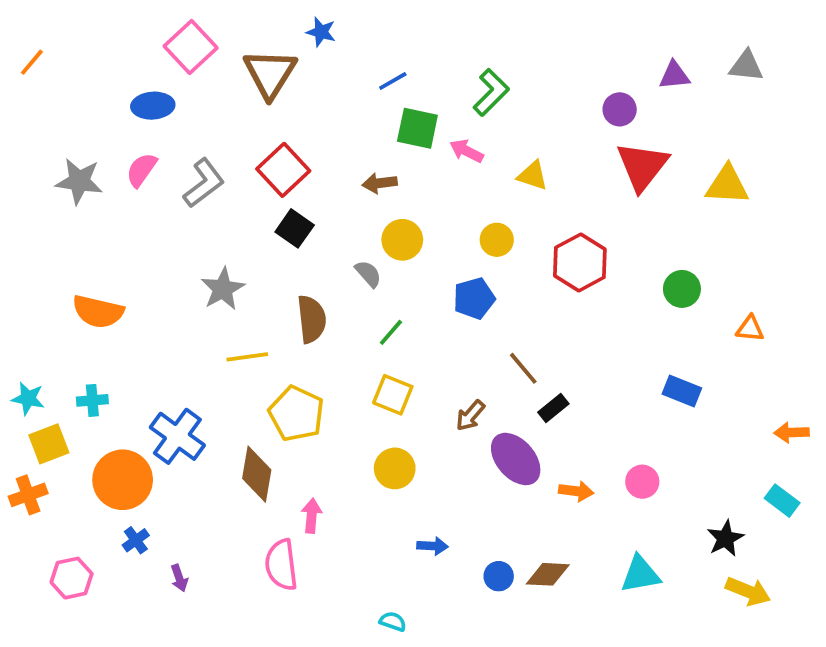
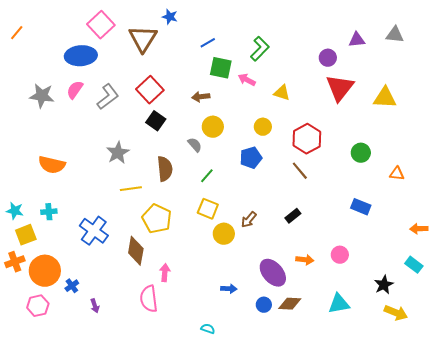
blue ellipse: (153, 106) -> (81, 56), size x1.4
brown line: (523, 368) -> (300, 171), moved
purple ellipse: (516, 459) -> (273, 273), moved
yellow circle: (395, 468) -> (224, 234), moved
orange circle: (123, 480) -> (45, 271), moved

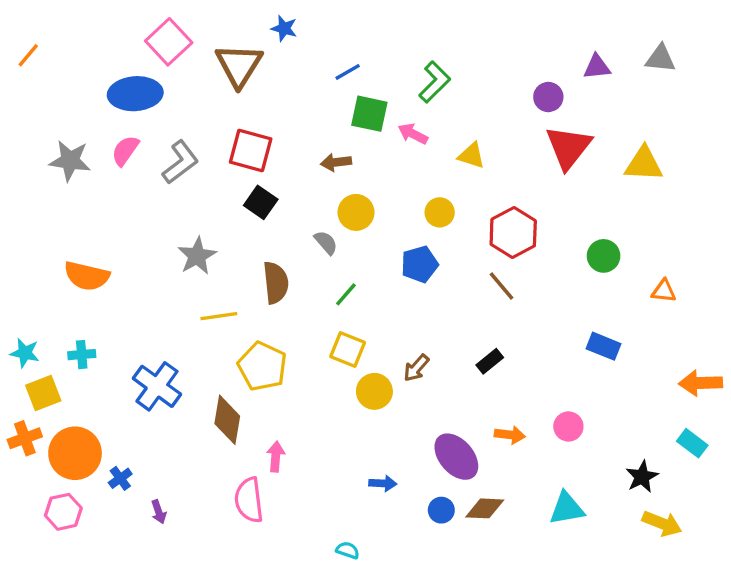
red square: (150, 90) -> (251, 151), turned -32
orange arrow: (419, 229) -> (701, 383), size x1.4

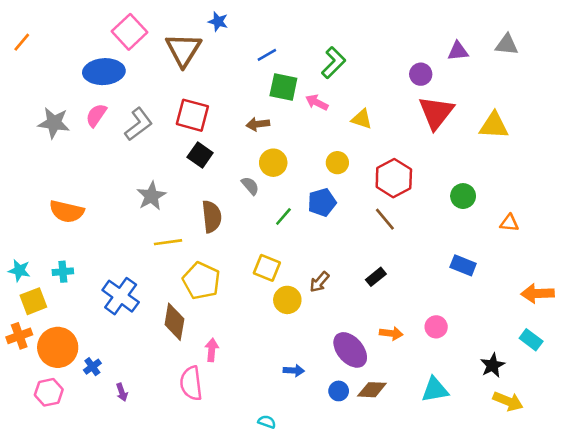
green line: (346, 294) -> (283, 217), moved

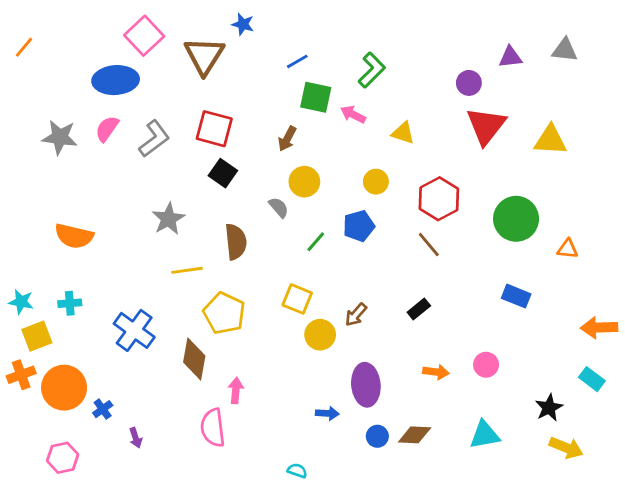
brown arrow: (258, 124) -> (287, 139), turned -55
green circle: (463, 196) -> (516, 219), size x1.6
purple ellipse: (350, 350) -> (366, 385), moved, turned 36
pink hexagon: (49, 392) -> (63, 458), moved

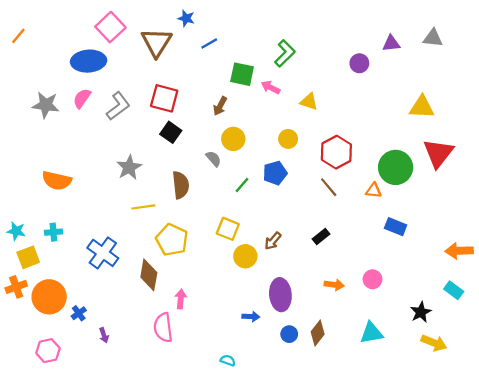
blue line: (297, 61) -> (209, 44), moved
red triangle: (486, 126) -> (438, 153), moved
orange triangle: (568, 249) -> (374, 190), moved
brown diamond: (415, 435) -> (318, 333), turned -55

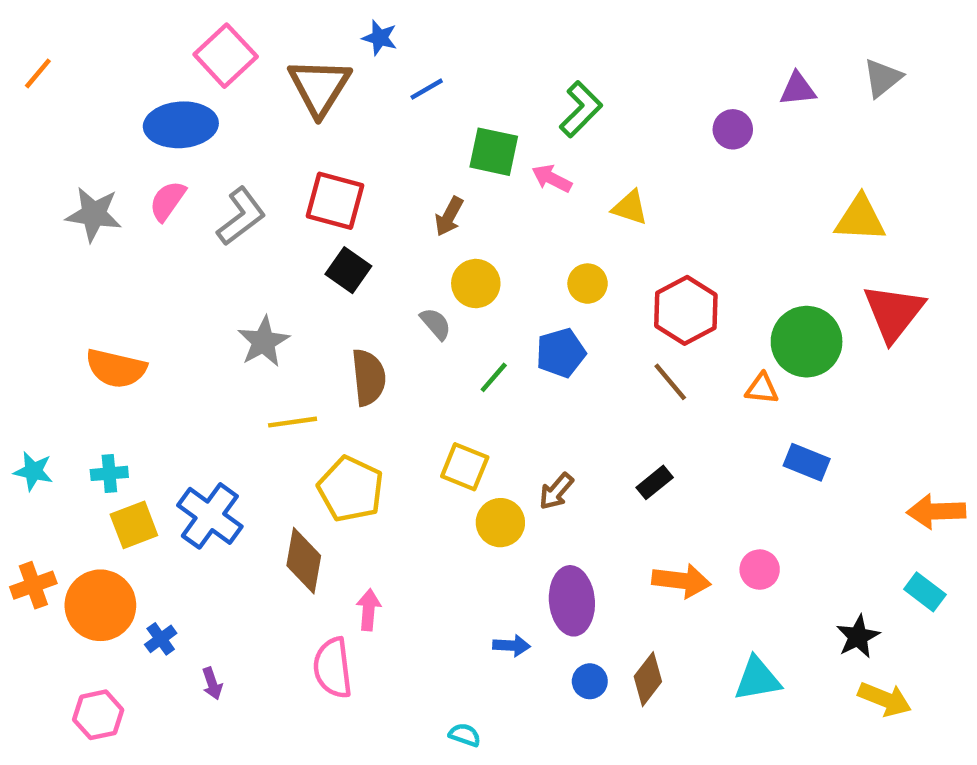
gray triangle: (433, 38) -> (883, 78), turned -45
yellow square: (28, 257) -> (134, 525), moved
orange arrow: (334, 285) -> (681, 581), size x1.4

